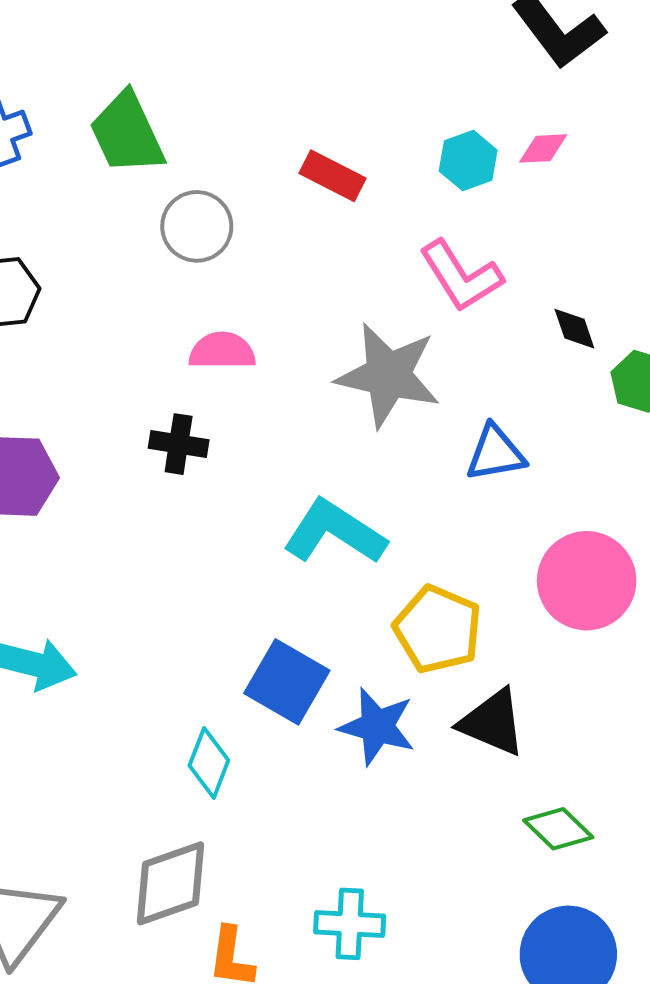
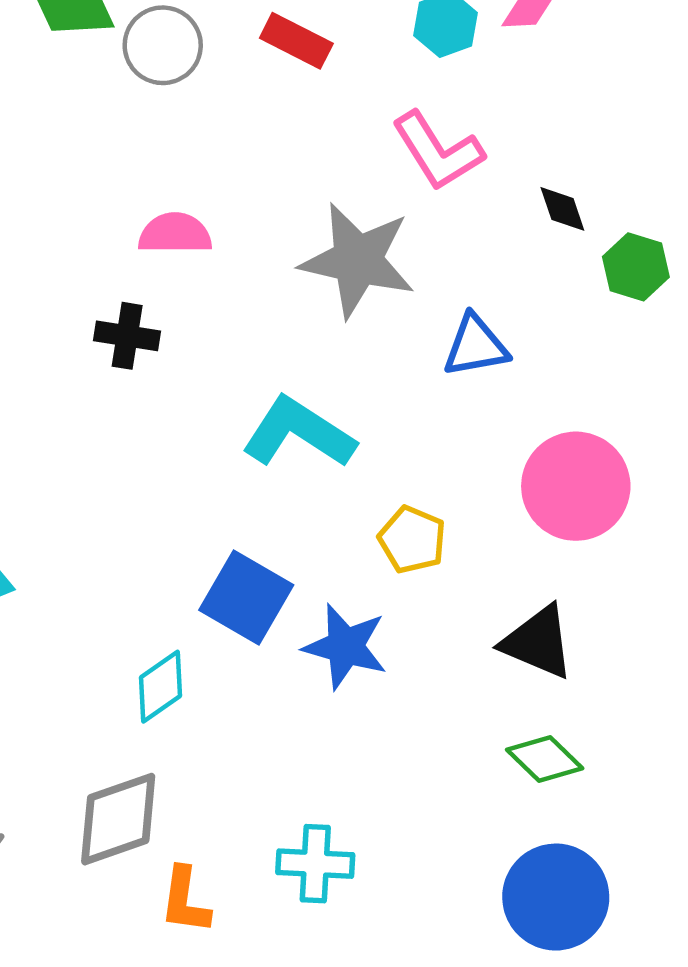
gray circle: (197, 226) -> (163, 45), moved
yellow pentagon: (438, 629) -> (412, 540), size x0.7
black triangle: (492, 722) -> (538, 642), moved
cyan diamond: (209, 763) -> (161, 687), turned 34

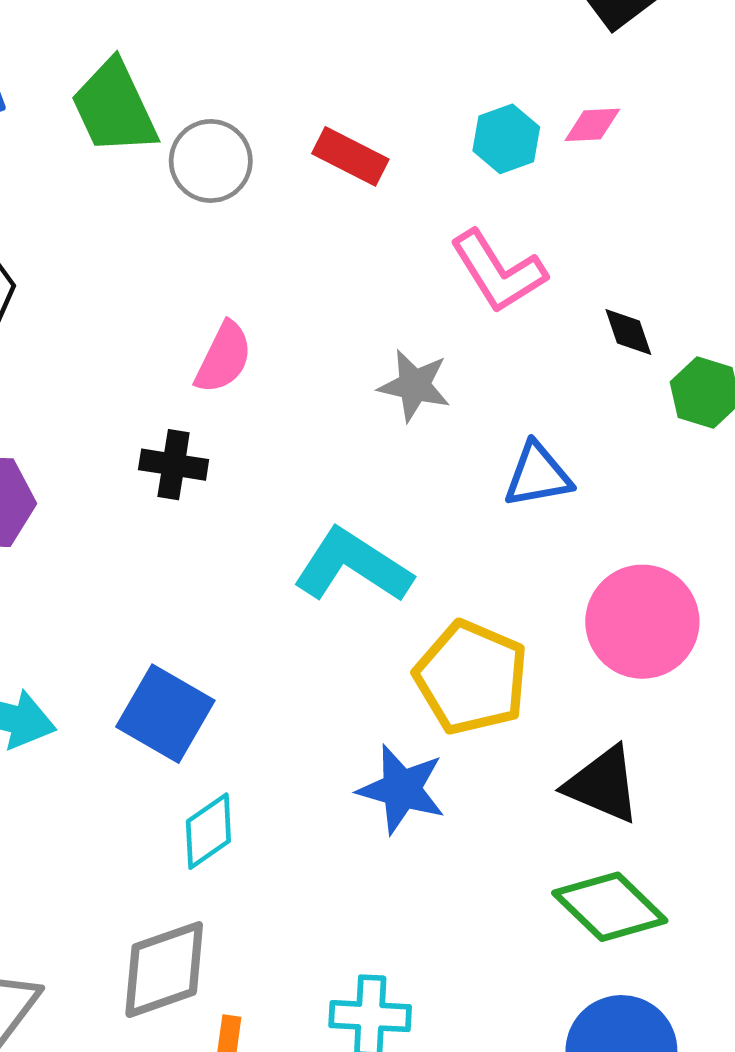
pink semicircle: (175, 233) -> (224, 358), turned 116
gray star: (358, 260) -> (414, 386), size x0.6
yellow pentagon: (412, 540) -> (471, 678), size x1.6
blue square: (246, 598) -> (165, 714), moved
green diamond: (545, 759) -> (610, 907), size x1.4

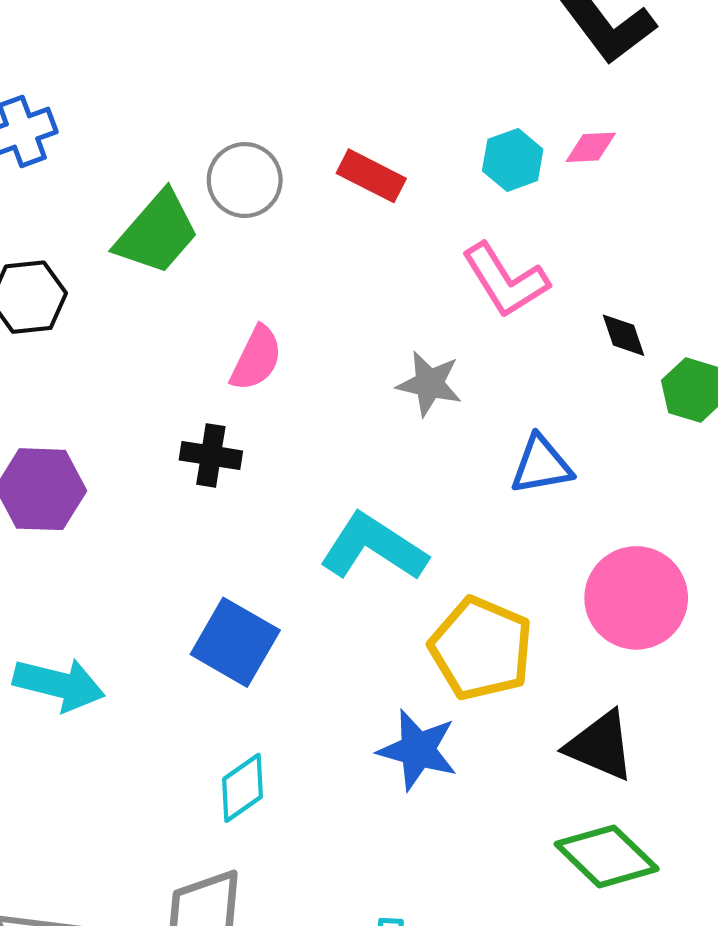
green trapezoid: (114, 107) -> (157, 233), moved, turned -114
blue square: (165, 714) -> (235, 642), moved

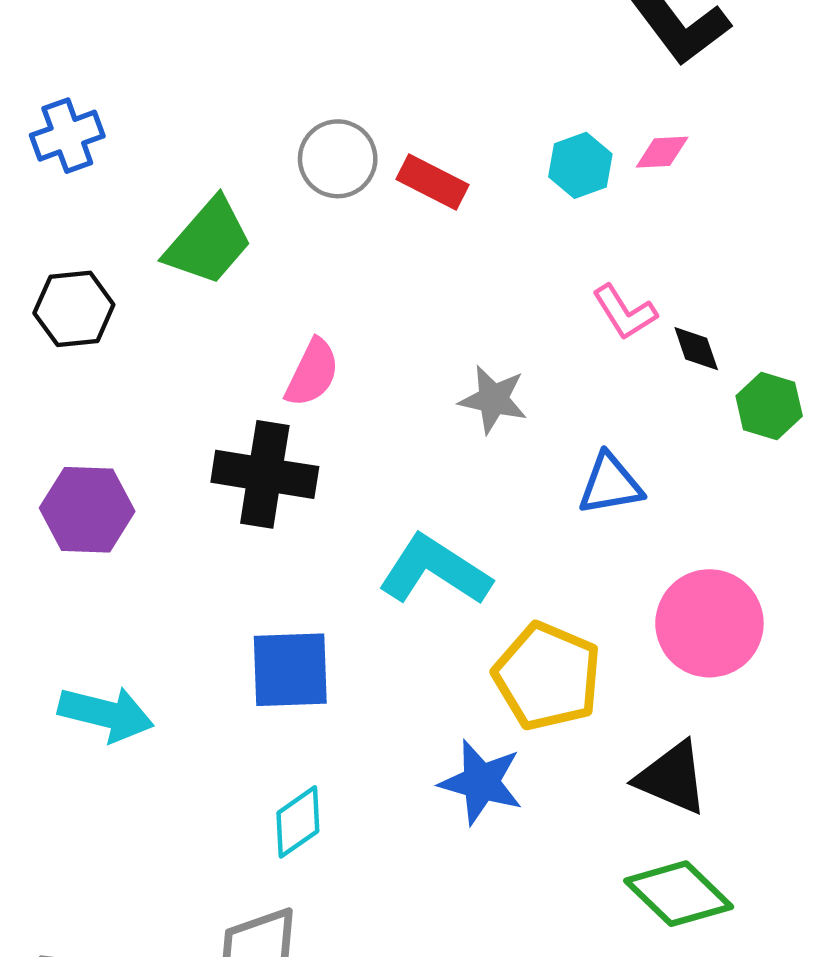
gray circle: (245, 180) -> (338, 159), moved
pink L-shape: (505, 280) -> (625, 312), moved, size x0.7
black cross: (211, 455) -> (265, 474), size x1.6
blue square: (235, 642) -> (290, 670), turned -32

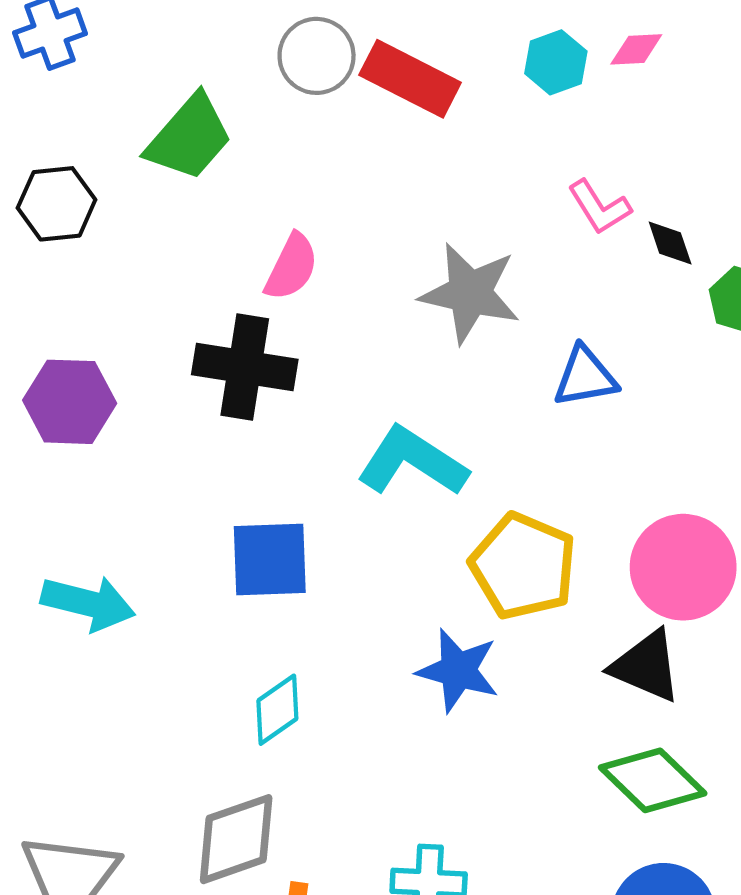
red rectangle: (433, 182) -> (410, 79), size x1.4
gray star: (493, 399) -> (470, 293), size x1.5
pink circle: (709, 623) -> (683, 567), moved

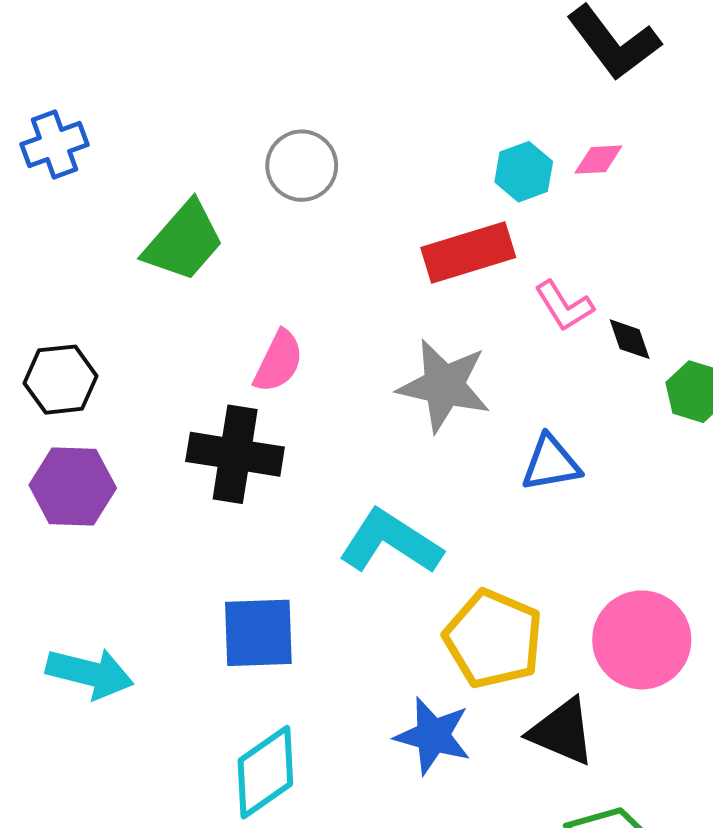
red rectangle: (410, 79) -> (468, 252), moved, turned -44
black hexagon: (57, 204) -> (61, 380), moved
black triangle: (646, 666) -> (562, 732), moved
cyan diamond: (277, 710) -> (265, 772), size x1.4

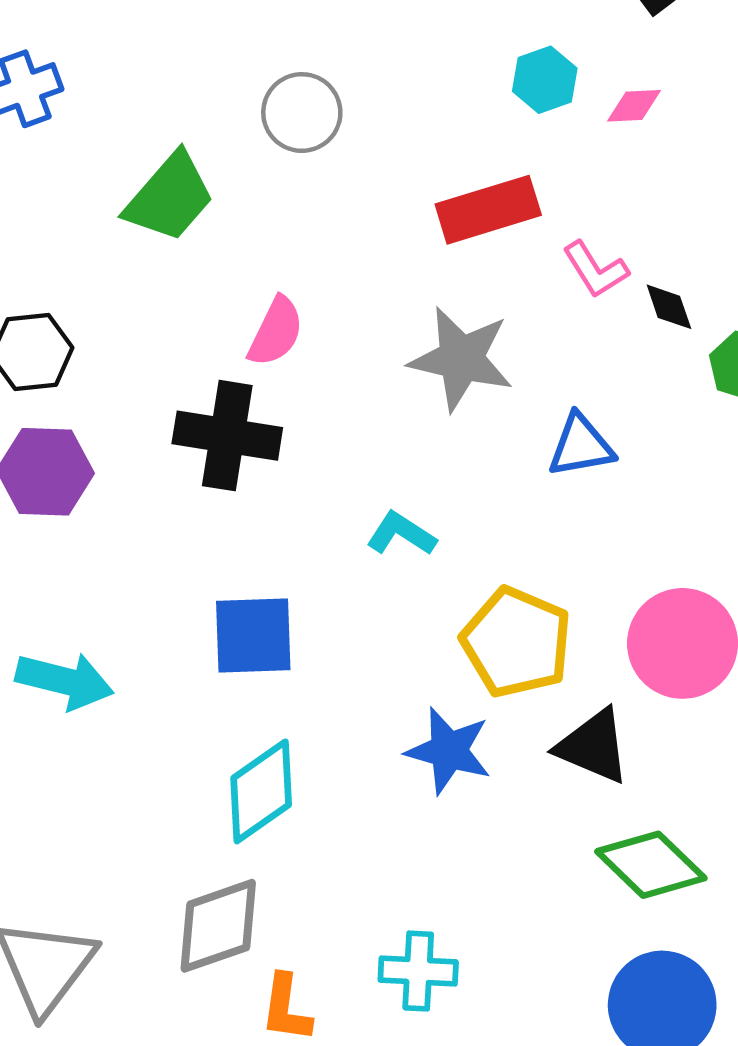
cyan hexagon: (524, 172) -> (545, 80), moved
cyan L-shape: (391, 542) -> (401, 534), size x0.6

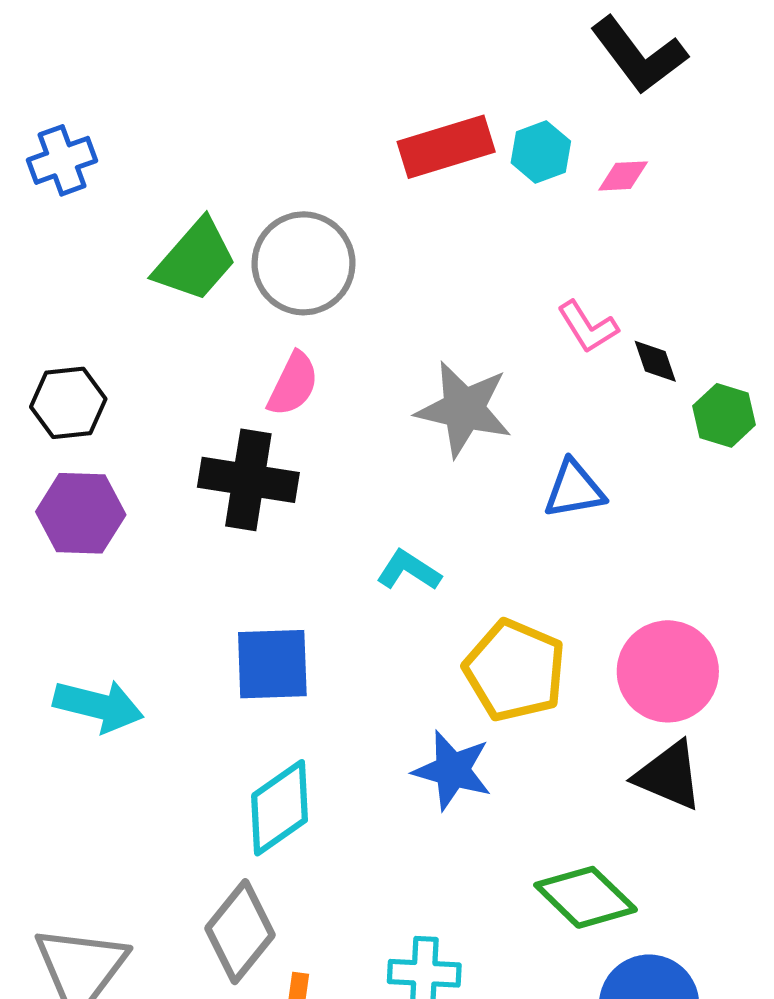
gray circle: (302, 113) -> (303, 263), moved, size x1.4
red rectangle: (488, 210) -> (446, 147), moved
black triangle: (593, 746) -> (669, 776), moved
green diamond: (651, 865) -> (586, 897), moved
gray diamond: (218, 926) -> (240, 932), turned -32

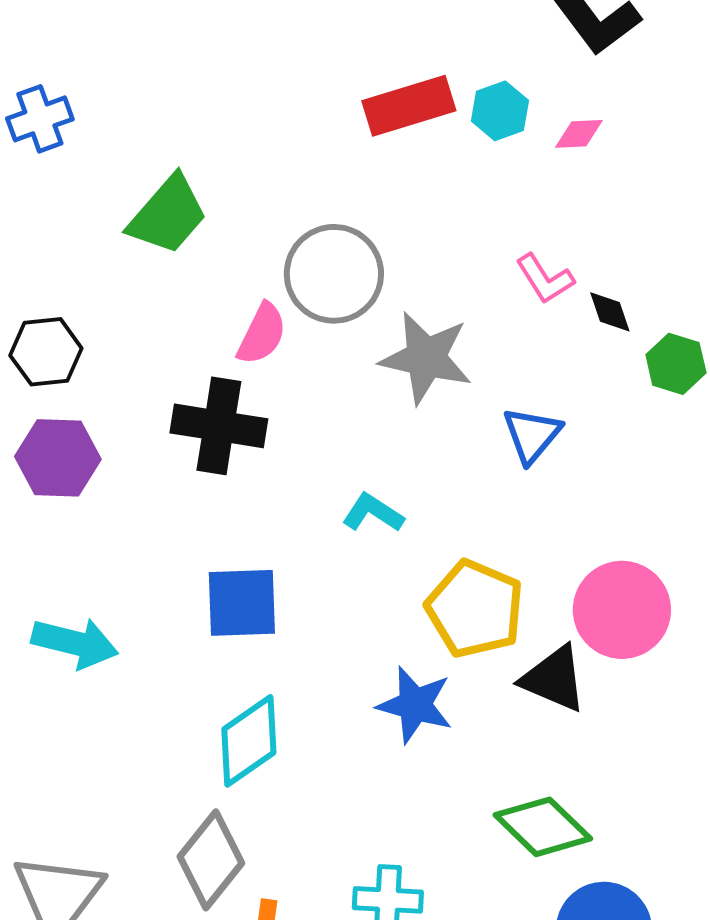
gray circle: (303, 263) -> (334, 274), moved
blue triangle: (574, 489) -> (532, 435), turned -40
black triangle: (669, 776) -> (554, 679), moved

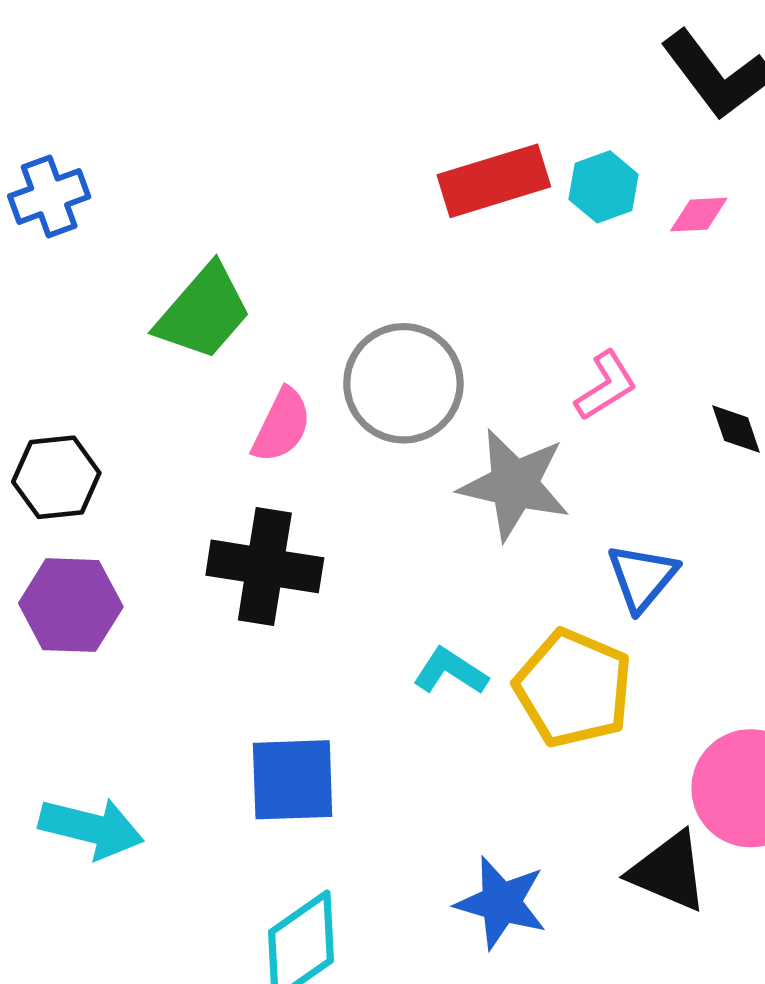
pink L-shape: (545, 279) -> (606, 386), moved, turned -90
pink semicircle: (262, 334) -> (282, 425), moved
yellow pentagon: (475, 609) -> (573, 688), moved

